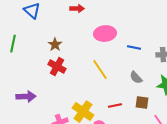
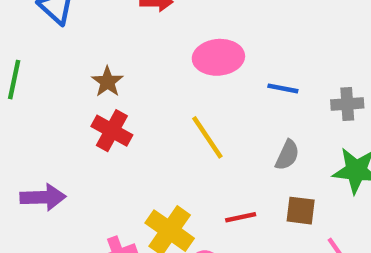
gray semicircle: (136, 78) -> (287, 155), turned -112

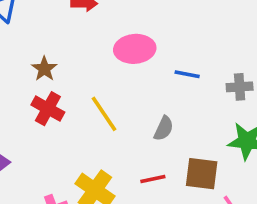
yellow line: (207, 137) -> (104, 114), moved
gray semicircle: (287, 155) -> (164, 128), moved
brown square: (301, 211) -> (202, 174), size x1.4

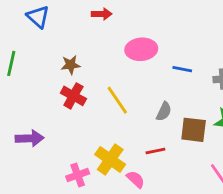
brown star: (44, 69) -> (71, 65), turned 30
brown square: (202, 174) -> (194, 130), moved

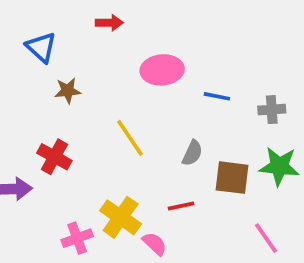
blue triangle: (38, 17) -> (41, 47), moved
red cross: (73, 96) -> (54, 157), moved

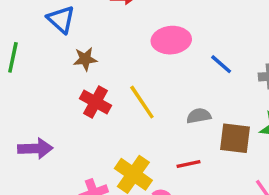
blue line: (217, 96) -> (221, 64), turned 30
gray semicircle: (192, 153) -> (199, 116), turned -125
red cross: (54, 157) -> (96, 102), moved

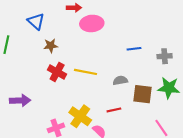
pink ellipse: (171, 40) -> (92, 23), moved
blue line: (221, 64) -> (134, 49), turned -48
yellow line: (142, 102) -> (85, 72), turned -45

